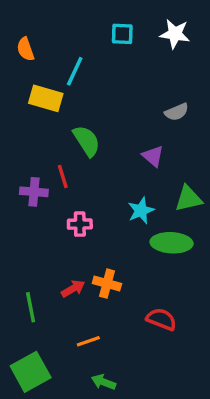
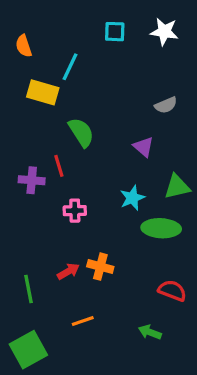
red semicircle: (161, 319) -> (172, 291), moved
green arrow: (104, 382) -> (150, 332), moved

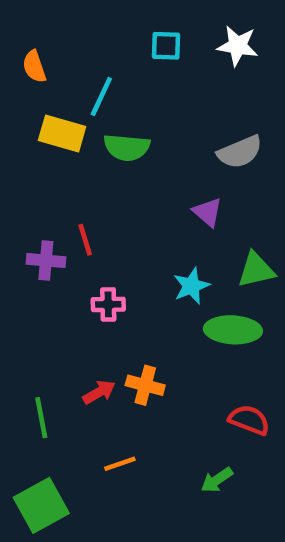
gray semicircle: (166, 105) -> (240, 152), size x1.4
green semicircle: (81, 132) -> (127, 147), moved, turned 128
green arrow: (150, 332) -> (217, 480), turned -55

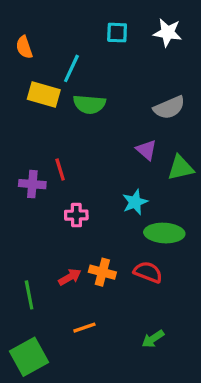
green triangle: (256, 270) -> (181, 168), moved
red semicircle: (249, 420) -> (148, 272), moved

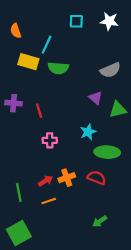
purple cross: (32, 184) -> (14, 103), moved
orange cross: (102, 272) -> (67, 178), turned -35
orange line: (84, 328) -> (49, 201), moved

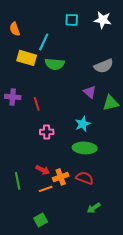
green ellipse: (107, 152) -> (85, 148), moved
orange cross: (67, 178) -> (61, 177), moved
red semicircle: (97, 178) -> (85, 178), moved
red arrow: (45, 181) -> (43, 170), turned 56
green square: (19, 233) -> (41, 220), moved, size x0.6

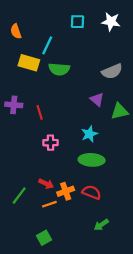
green line: (18, 181) -> (19, 196), turned 48

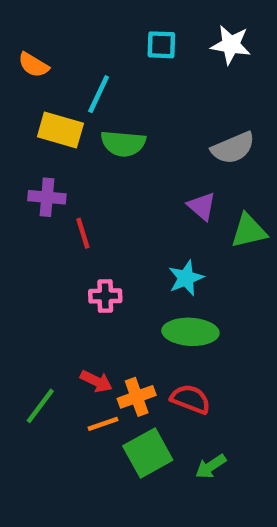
orange semicircle: (16, 31) -> (33, 65), turned -40
purple cross: (14, 105) -> (47, 197), moved
green square: (44, 238) -> (148, 453), moved, size x1.5

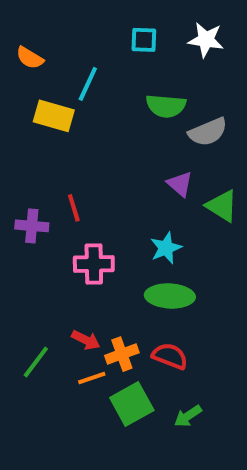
green semicircle: (123, 143) -> (166, 106), moved
purple cross: (47, 197) -> (32, 226), moved
green triangle: (249, 231) -> (222, 206), turned 45
pink cross: (105, 296) -> (94, 264), size x1.4

